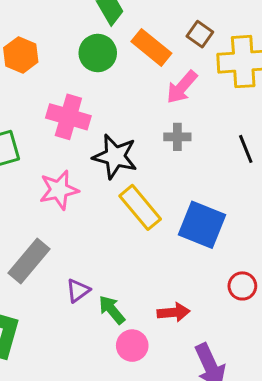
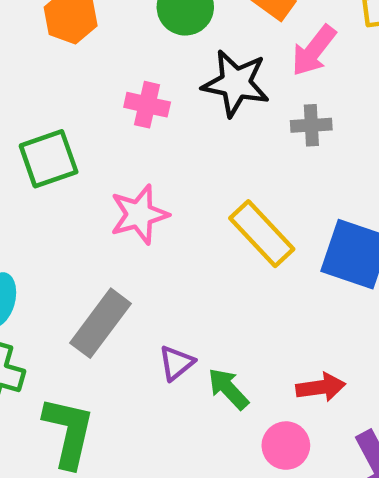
pink cross: (68, 117) -> (147, 105), size x0.7
black star: (115, 156) -> (236, 83), moved
pink circle: (132, 346) -> (286, 446), moved

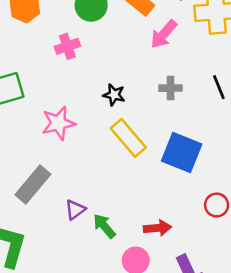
black star: (236, 83) -> (114, 95), moved, size x0.6
pink cross: (147, 105) -> (67, 46), moved, turned -35
gray cross: (311, 125) -> (171, 88), moved

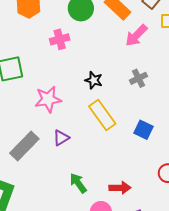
gray cross: (171, 88) -> (139, 78), turned -30
blue square: (182, 153) -> (143, 130), size x0.6
purple triangle: (75, 210) -> (61, 138), moved

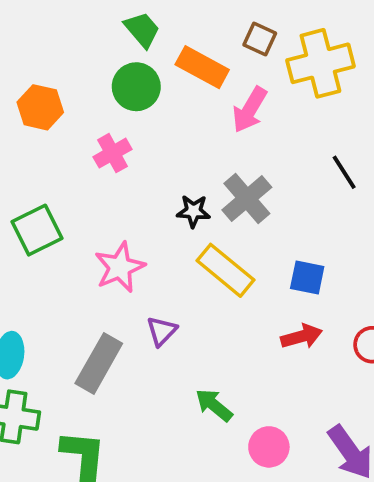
gray cross: (139, 78) -> (247, 199), moved, size x1.5
red arrow: (120, 188) -> (302, 336), moved

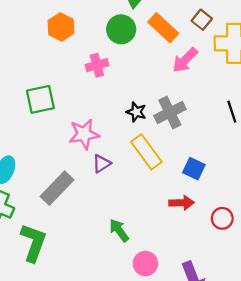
purple triangle: (162, 331) -> (102, 164), moved

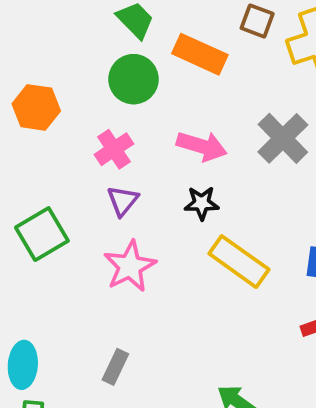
pink arrow: (185, 60) -> (202, 146), moved, turned -100
gray cross: (170, 113) -> (283, 138), moved
purple triangle: (102, 164) -> (123, 201), moved
gray rectangle: (57, 188) -> (115, 367), size x0.6

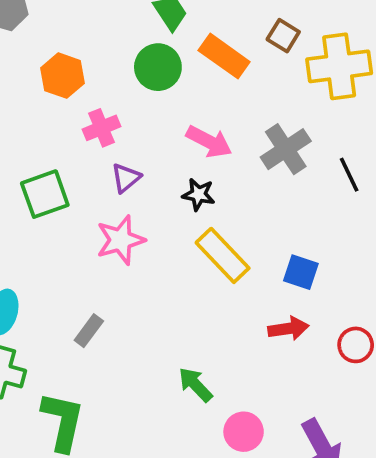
pink cross: (114, 149) -> (101, 128), moved

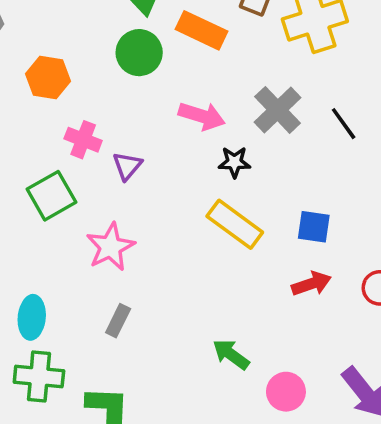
pink cross: (101, 128) -> (83, 140), moved, turned -36
black star: (199, 194) -> (234, 162), moved
pink star: (120, 240) -> (110, 247), moved

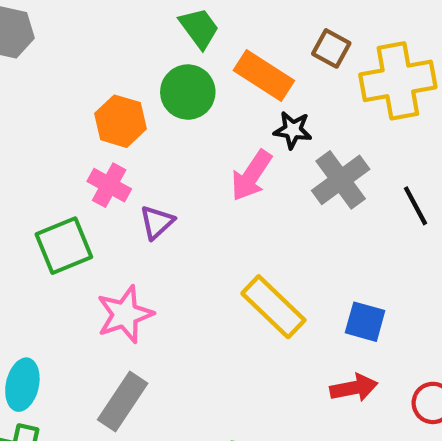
orange hexagon: (48, 78) -> (121, 121), moved
pink arrow: (202, 116) -> (251, 176), turned 99
black star: (234, 162) -> (293, 130), moved
gray rectangle: (118, 321) -> (123, 401), size x1.5

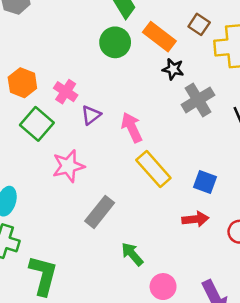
orange hexagon: (121, 121) -> (22, 83), moved
pink arrow: (251, 176) -> (132, 127), moved, turned 116
green square: (64, 246) -> (37, 124), turned -32
gray rectangle: (123, 401) -> (100, 212), moved

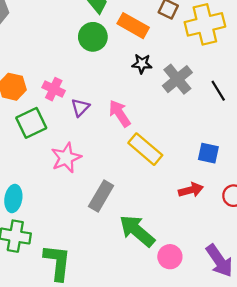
black star: (173, 69) -> (142, 64), moved
green square: (37, 124) -> (31, 123), turned 32
blue square: (205, 182) -> (208, 153), moved
green arrow: (132, 254) -> (137, 231), size x1.6

